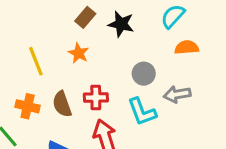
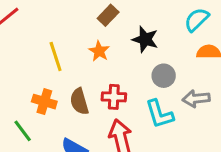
black star: (121, 24) -> (145, 39), moved

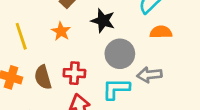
gray circle: (164, 76) -> (120, 54), size x1.4
cyan L-shape: (159, 114) -> (116, 89), turned 108

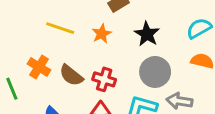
yellow line: (21, 36) -> (60, 28), turned -68
brown semicircle: (43, 77) -> (71, 75), turned -50

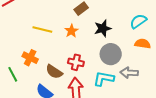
black star: (147, 34) -> (103, 28), turned 30
brown semicircle: (71, 75) -> (54, 72), moved

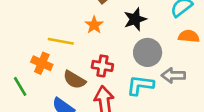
yellow line: (42, 30) -> (61, 41), moved

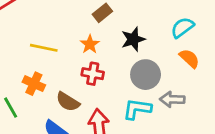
orange semicircle: (189, 36) -> (189, 58), turned 36
yellow line: (61, 41) -> (44, 48), moved
red cross: (102, 66) -> (93, 74), moved

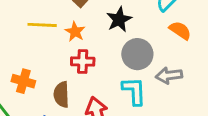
yellow line: (44, 48) -> (42, 25), moved
brown semicircle: (68, 102) -> (61, 95), turned 65
cyan L-shape: (137, 109) -> (134, 91), turned 88

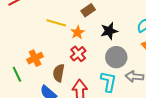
red cross: (83, 62) -> (78, 54), turned 35
orange cross: (23, 81) -> (35, 58), turned 35

